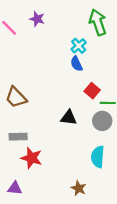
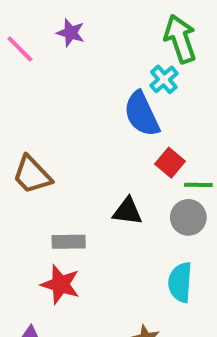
cyan cross: (79, 46) -> (164, 79), moved
blue semicircle: (76, 64) -> (142, 114), size x1.6
gray rectangle: (18, 137) -> (69, 242), moved

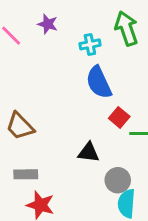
cyan cross: (164, 79) -> (90, 44), moved, turned 30
gray circle: (188, 217) -> (118, 180), moved
gray rectangle: (69, 242) -> (26, 174), moved

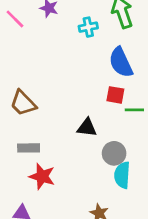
blue semicircle: (99, 82) -> (121, 62), moved
red square: (119, 117) -> (115, 95), turned -30

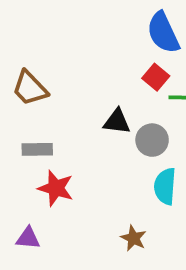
red square: (115, 95) -> (156, 77), turned 30
gray circle: (114, 153) -> (152, 140), moved

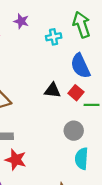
black triangle: (117, 122) -> (52, 90), moved

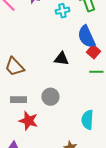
red square: (76, 93) -> (93, 52), moved
gray circle: (74, 131) -> (50, 97), moved

